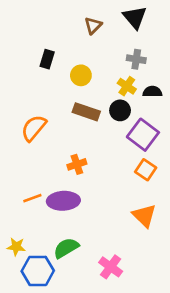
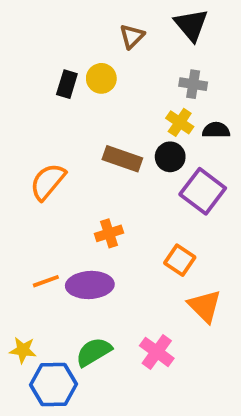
yellow circle: (81, 75) -> (101, 78), moved
orange square: (146, 170) -> (180, 260), moved
pink cross: (111, 267) -> (157, 352), moved

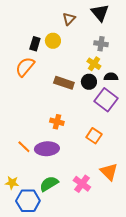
black semicircle: (216, 130) -> (111, 77), moved
orange semicircle: (48, 182) -> (25, 67), moved
orange cross: (109, 233) -> (57, 122), turned 32
orange line: (46, 281) -> (24, 147), turned 64
orange triangle: (205, 306) -> (109, 172), moved

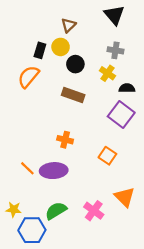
brown triangle: (69, 19) -> (69, 25), moved
black circle: (89, 82) -> (75, 64), moved

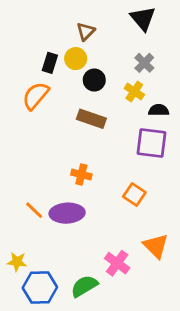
gray cross: (115, 50) -> (144, 63), turned 35
purple square: (121, 114) -> (151, 143), turned -30
green semicircle: (56, 211) -> (84, 286), moved

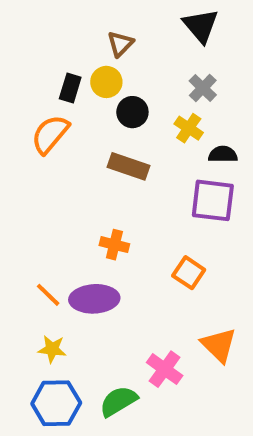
yellow star: (17, 262) -> (52, 349), moved

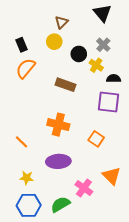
black rectangle: (70, 88) -> (21, 45), moved, turned -40
black circle: (132, 112) -> (79, 54), moved
orange cross: (114, 245) -> (58, 125), size x1.5
orange line: (48, 295) -> (21, 142), moved
purple ellipse: (94, 299) -> (58, 161), moved

